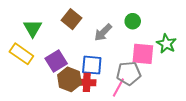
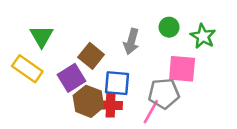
brown square: (71, 19) -> (91, 56), moved
gray arrow: (103, 32) -> (131, 41), turned -30
green star: (166, 44) -> (203, 36), moved

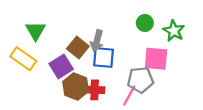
gray arrow: (131, 41) -> (97, 41), moved
blue square: (117, 83) -> (104, 58), moved

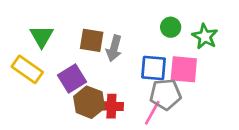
brown square: (78, 48) -> (92, 40), moved, turned -30
blue square: (104, 58) -> (154, 68), moved

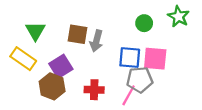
green star: (205, 36) -> (179, 16), moved
brown hexagon: (89, 102) -> (52, 86), moved

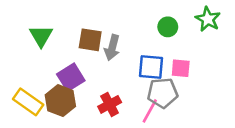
yellow rectangle: (23, 59) -> (28, 102), moved
pink square: (155, 59) -> (181, 68), size x0.7
red cross: (94, 90) -> (110, 104), turned -30

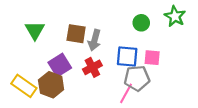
red cross: (110, 104) -> (92, 67), moved

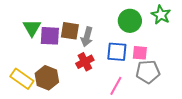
green circle: (141, 23) -> (130, 21), size x1.5
purple square: (60, 65) -> (50, 36), moved, turned 35
gray pentagon: (137, 78) -> (148, 72), moved

